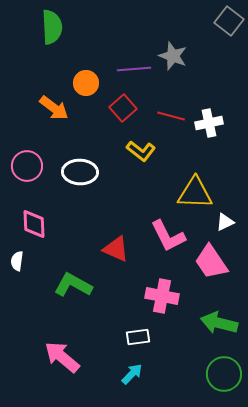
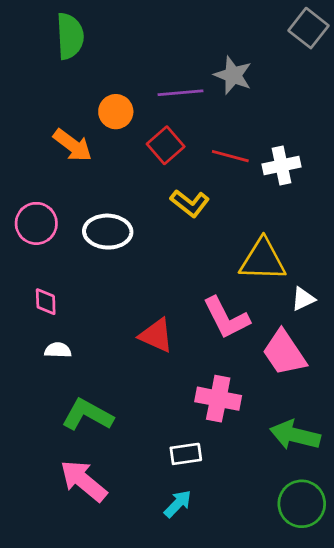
pink diamond: (34, 224) -> (46, 302), size x0.7
white semicircle: (17, 261) -> (58, 350), moved, turned 84
green L-shape: (73, 285) -> (87, 415), moved

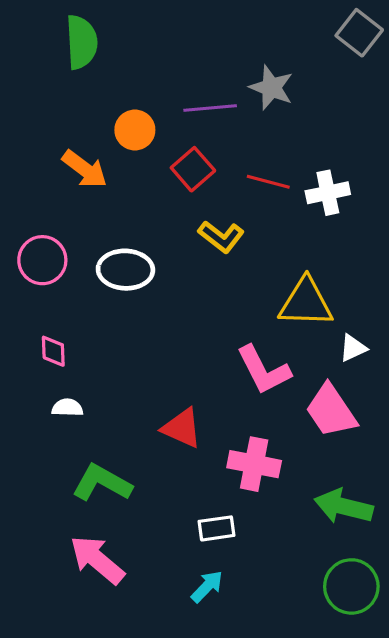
red triangle: (156, 335) -> (182, 428), moved

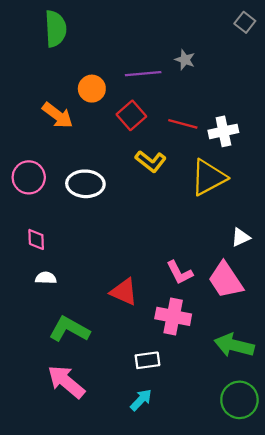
gray square: (359, 33) -> (245, 22), size x0.7
gray star: (271, 88) -> (185, 60), size x0.7
yellow triangle: (306, 303) -> (208, 177), moved, turned -30
pink L-shape: (264, 370) -> (180, 273), moved, size x0.7

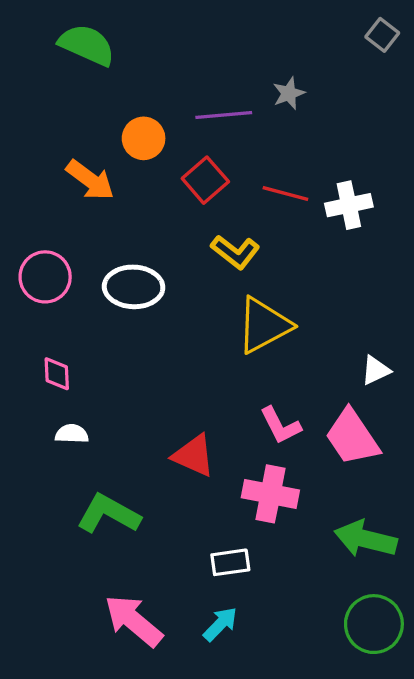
green semicircle: (55, 29) -> (87, 45), turned -63
gray star: (185, 60) -> (289, 93), turned 30
yellow triangle: (208, 177) -> (264, 325), moved
pink arrow: (66, 382) -> (134, 621), moved

